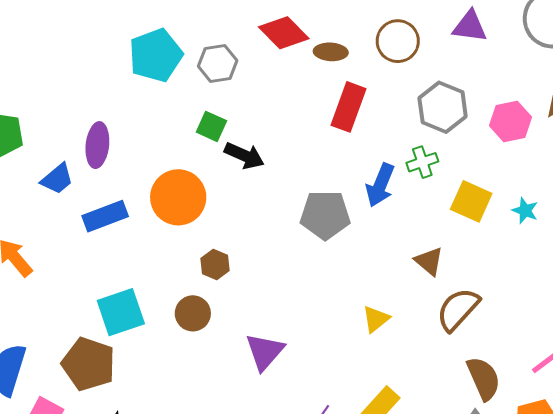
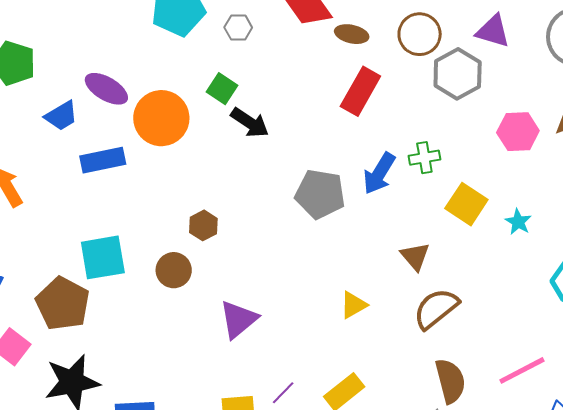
gray hexagon: (218, 63) -> (238, 27), size x0.7
gray hexagon: (443, 107) -> (458, 74), moved
purple ellipse: (97, 145) -> (106, 89), turned -75
orange circle: (178, 197) -> (161, 118), moved

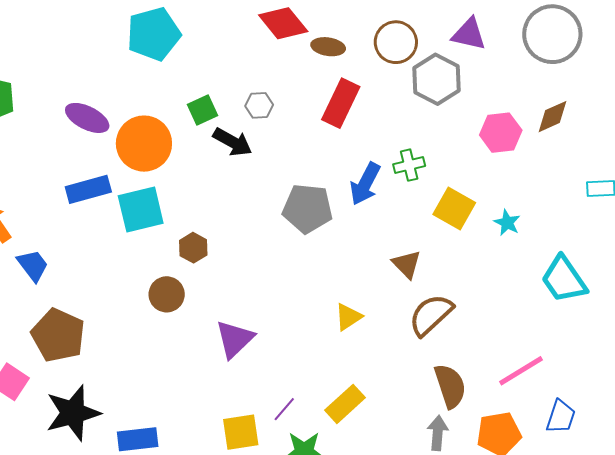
gray hexagon: (238, 27) -> (259, 105), moved
green square: (222, 89) -> (202, 110), turned 36
blue trapezoid: (61, 116) -> (33, 265), moved, turned -93
cyan square: (103, 257) -> (141, 209), moved

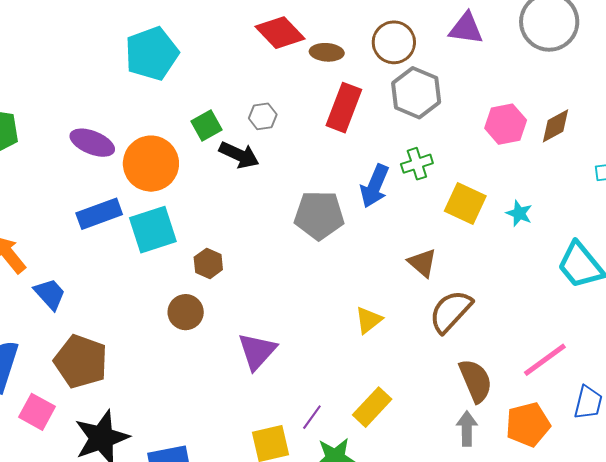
gray hexagon: (436, 79) -> (416, 93), moved
brown diamond: (552, 117) -> (556, 126), moved

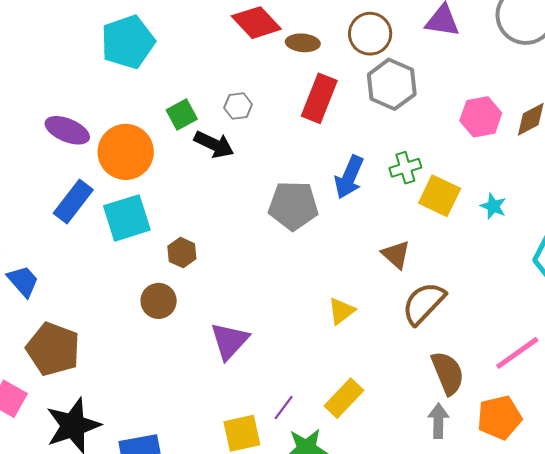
green cross: (417, 164) -> (405, 168), moved
blue rectangle: (99, 214) -> (73, 201), turned -33

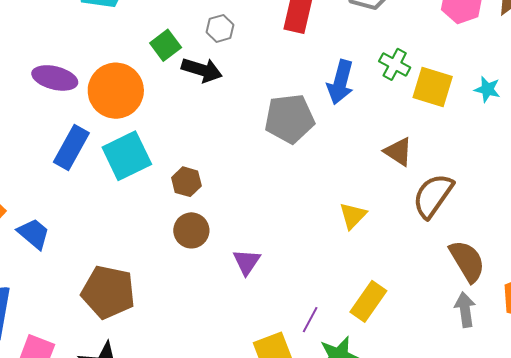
green cross: (405, 168) -> (395, 64), turned -36
brown circle: (159, 301) -> (191, 230), moved
purple triangle: (229, 341) -> (247, 262), size x0.7
brown pentagon: (53, 349) -> (108, 292), moved

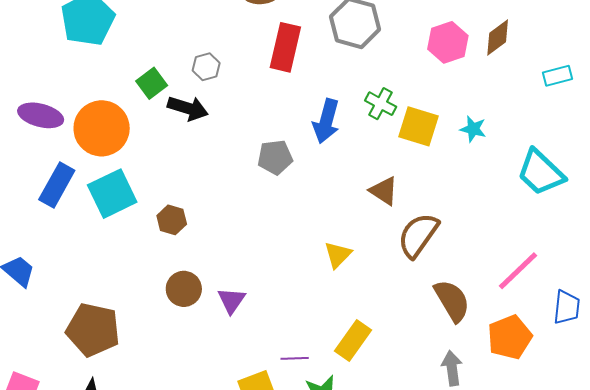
gray pentagon: (289, 119) -> (275, 157), size x0.7
brown circle: (191, 230) -> (184, 289), moved
gray arrow: (465, 310) -> (452, 368), moved
purple line: (310, 320) -> (295, 358), turned 60

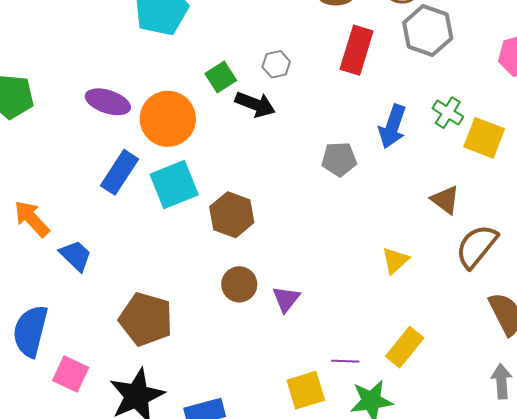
brown hexagon: (172, 220) -> (232, 215), size x1.5

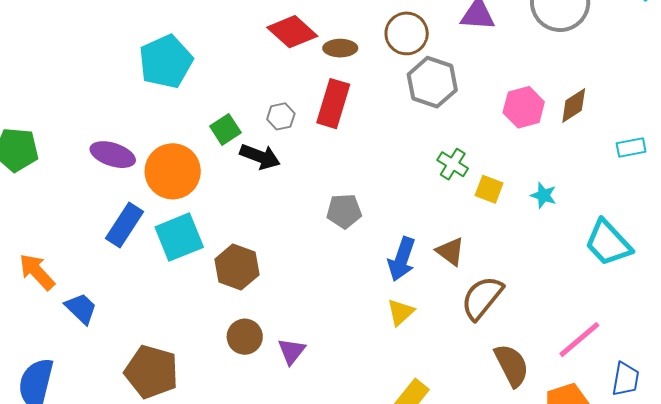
red rectangle: (357, 50) -> (333, 104), moved
blue arrow: (392, 126) -> (402, 259), moved
yellow square: (484, 138) -> (489, 189), size x0.7

